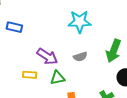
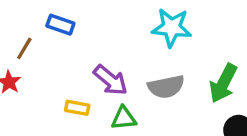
gray semicircle: (80, 57) -> (166, 87), size x1.5

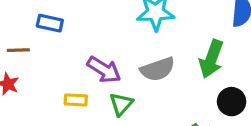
brown line: (24, 48) -> (18, 50), turned 65
green triangle: (124, 118) -> (121, 104), turned -35

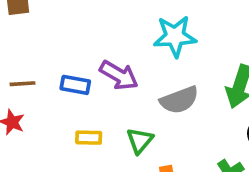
blue rectangle: (50, 23) -> (75, 85), moved
purple arrow: (104, 70) -> (119, 75), moved

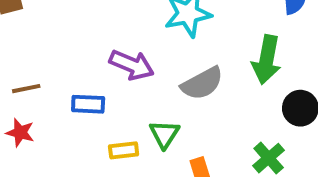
blue rectangle: (75, 85) -> (88, 104), moved
yellow rectangle: (89, 138) -> (124, 150), moved

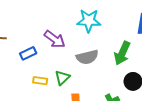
blue rectangle: (88, 104) -> (28, 53), turned -42

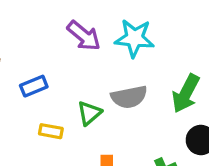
purple arrow: (55, 39) -> (84, 36), moved
green triangle: (62, 78) -> (89, 113), moved

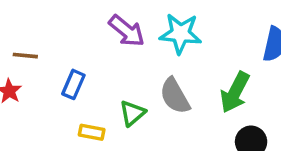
blue rectangle: (34, 86) -> (73, 84), turned -44
gray semicircle: (129, 97) -> (175, 96), turned 72

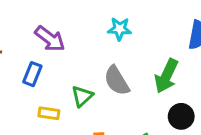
purple arrow: (127, 31) -> (50, 39), moved
cyan star: (180, 34) -> (120, 29), size x0.7

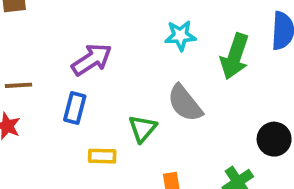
purple arrow: (50, 39) -> (92, 60), turned -64
green arrow: (166, 76) -> (235, 56), moved

